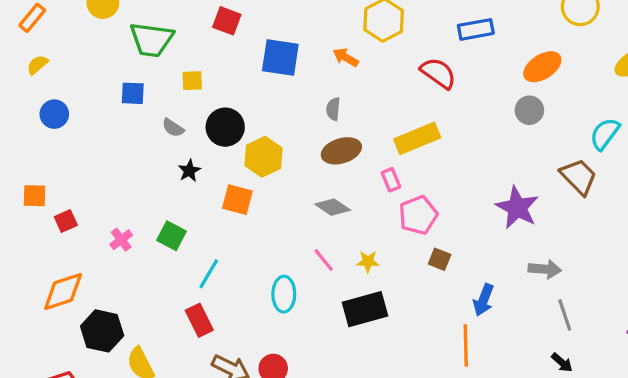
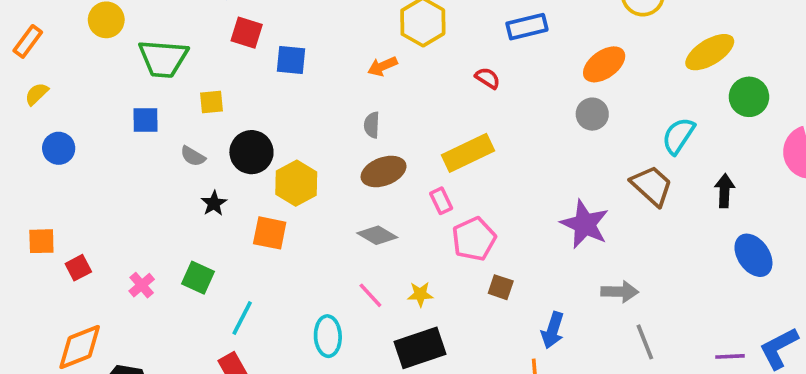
orange arrow: (346, 57) -> (382, 66), turned -50
blue square: (280, 58) -> (291, 60), moved, size x0.7
red semicircle: (438, 73) -> (488, 78), size x0.6

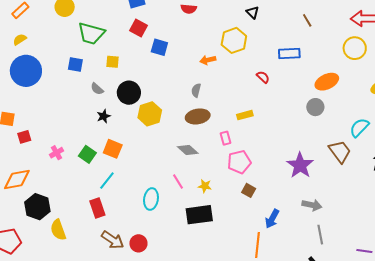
blue circle: (59, 148) -> (26, 71), size x1.8
yellow rectangle: (468, 153) -> (245, 115), size x0.6
orange square: (270, 233) -> (113, 149), moved

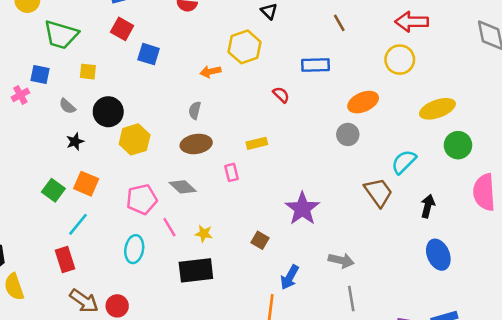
pink cross: (56, 153) -> (20, 95), moved
pink pentagon: (239, 162) -> (142, 199), moved
purple star: (300, 165) -> (302, 209), moved

